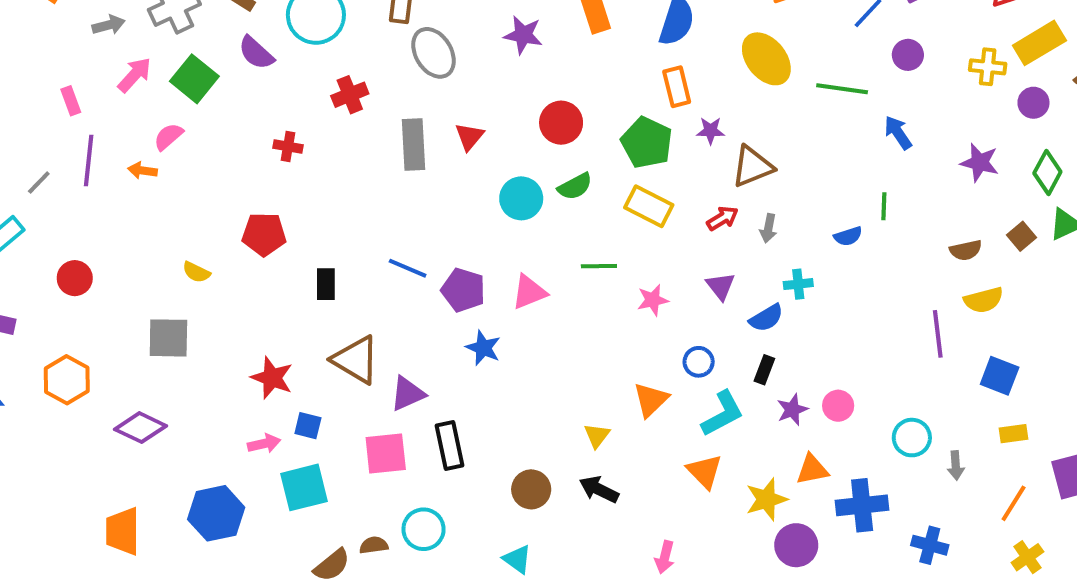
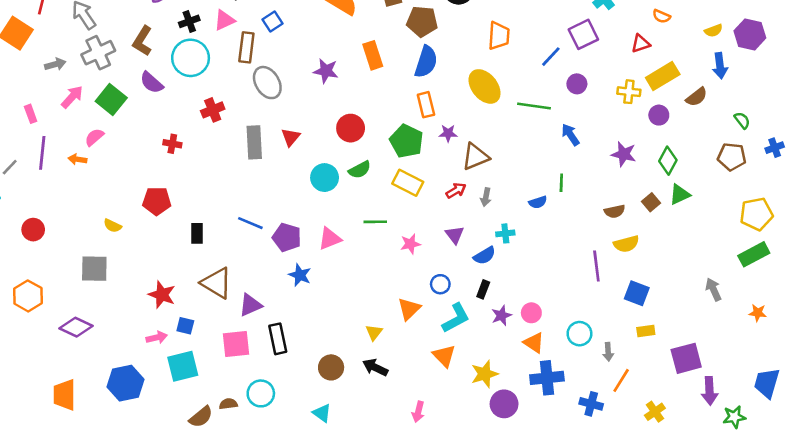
orange triangle: (812, 469) -> (534, 343), moved, turned 45
orange line: (1014, 503) -> (621, 380), moved

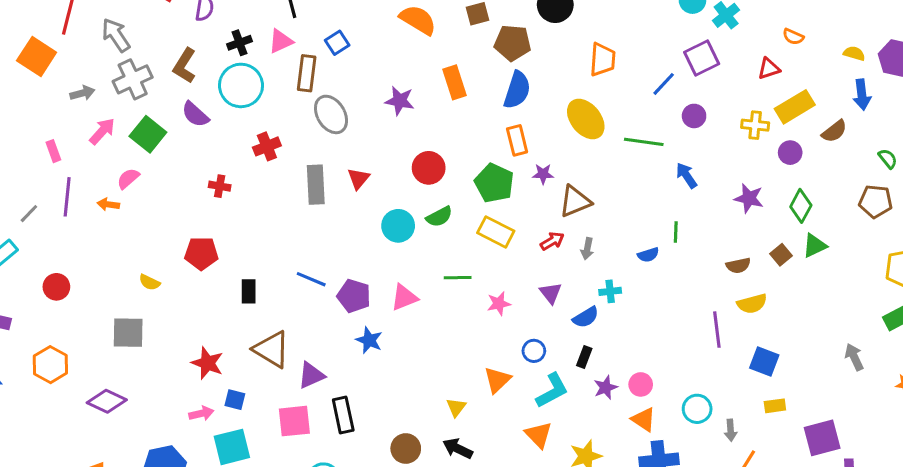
yellow semicircle: (713, 31) -> (854, 53), turned -144

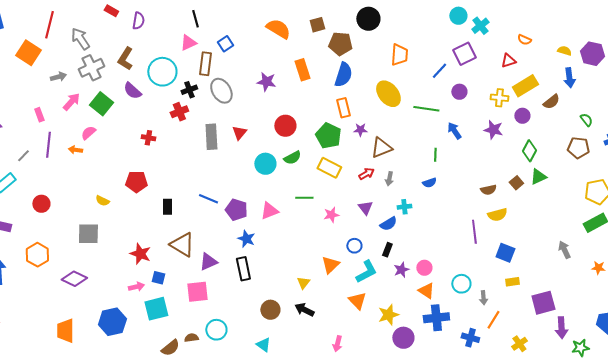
black cross: (239, 43) -> (189, 90), moved
purple star: (749, 198) -> (493, 130), moved
green line: (676, 232) -> (435, 155), moved
black rectangle: (343, 415) -> (243, 269), moved

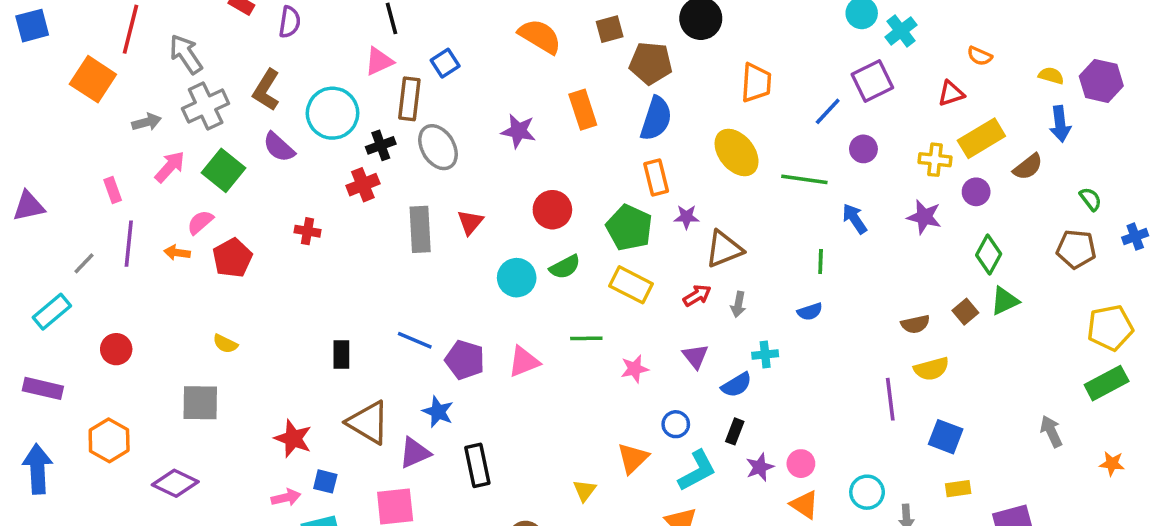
red pentagon: (136, 182) -> (232, 258), moved, turned -30
blue star: (246, 239) -> (438, 412), moved

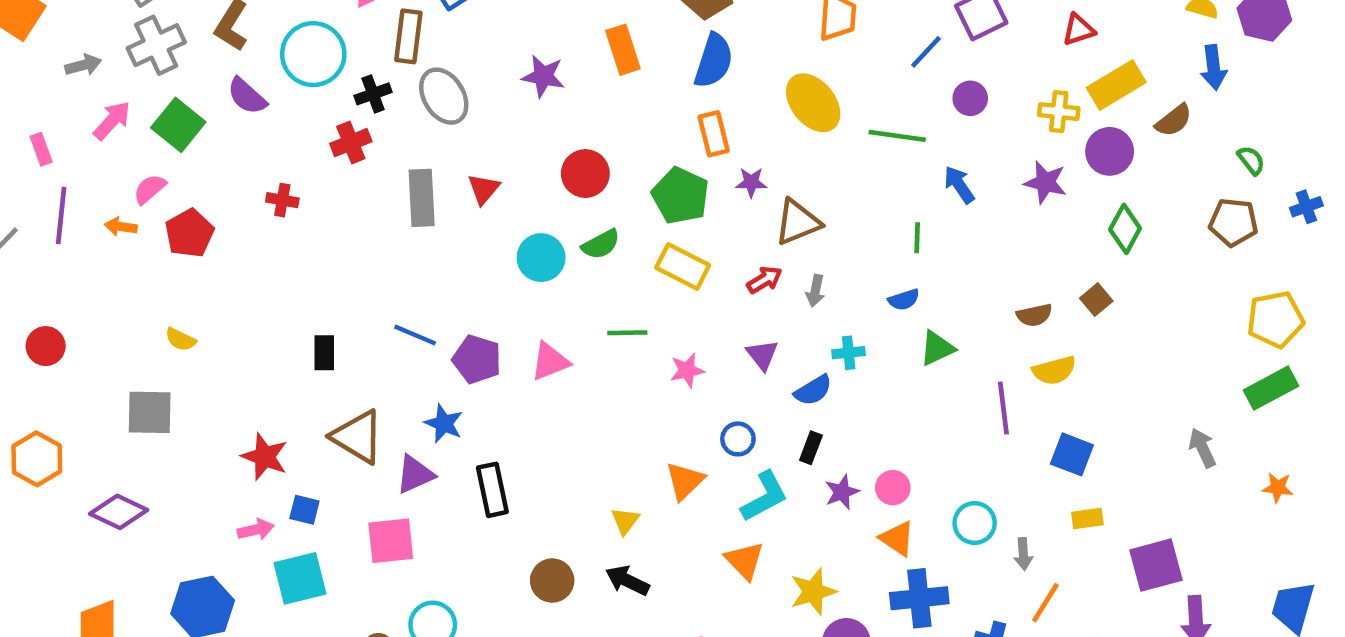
purple circle: (976, 192) -> (1110, 151), size x1.4
green triangle: (1005, 301) -> (937, 348), moved

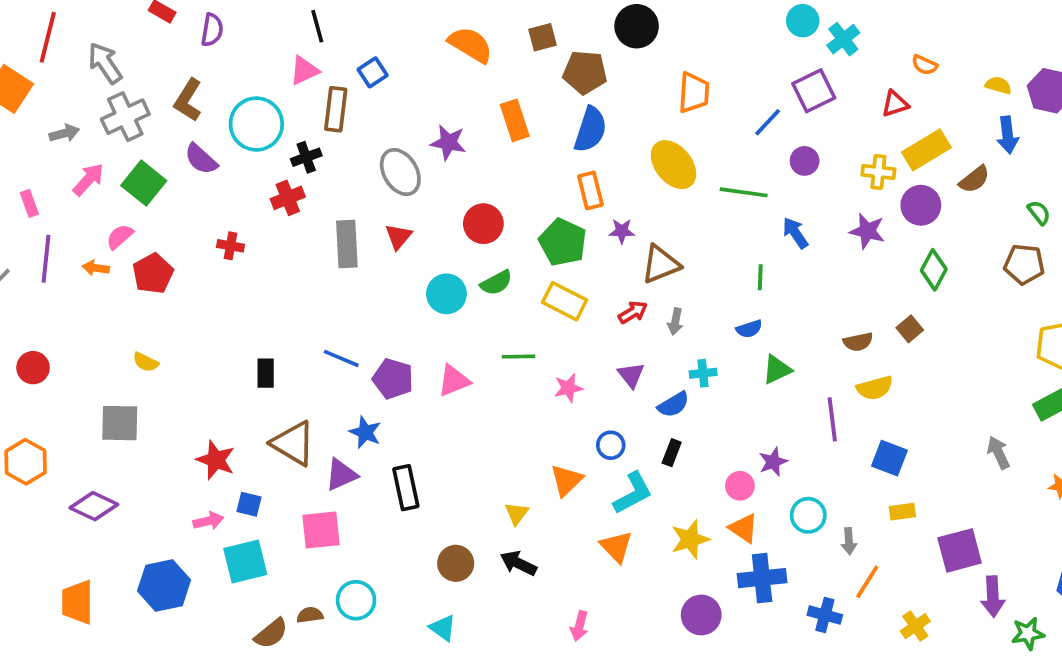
gray ellipse: (444, 96) -> (400, 172), moved
purple star: (842, 492) -> (773, 462), moved
yellow star: (813, 592) -> (690, 539), moved

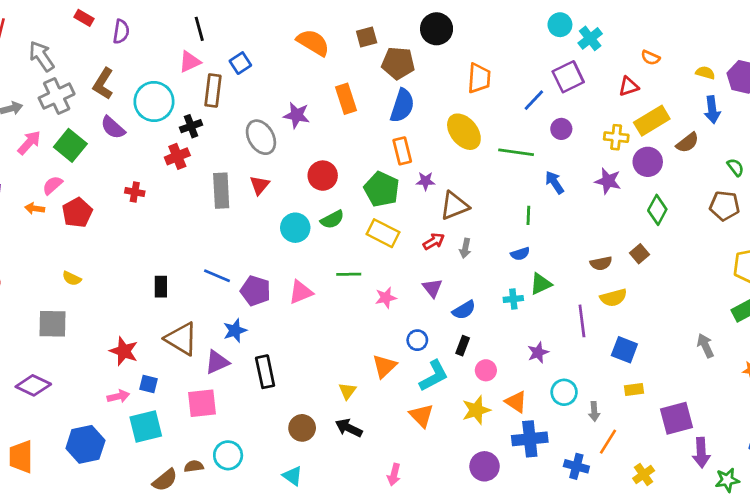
cyan cross: (703, 373) -> (513, 299), moved
blue star: (365, 432) -> (235, 331), turned 30
pink circle: (740, 486) -> (486, 370), moved

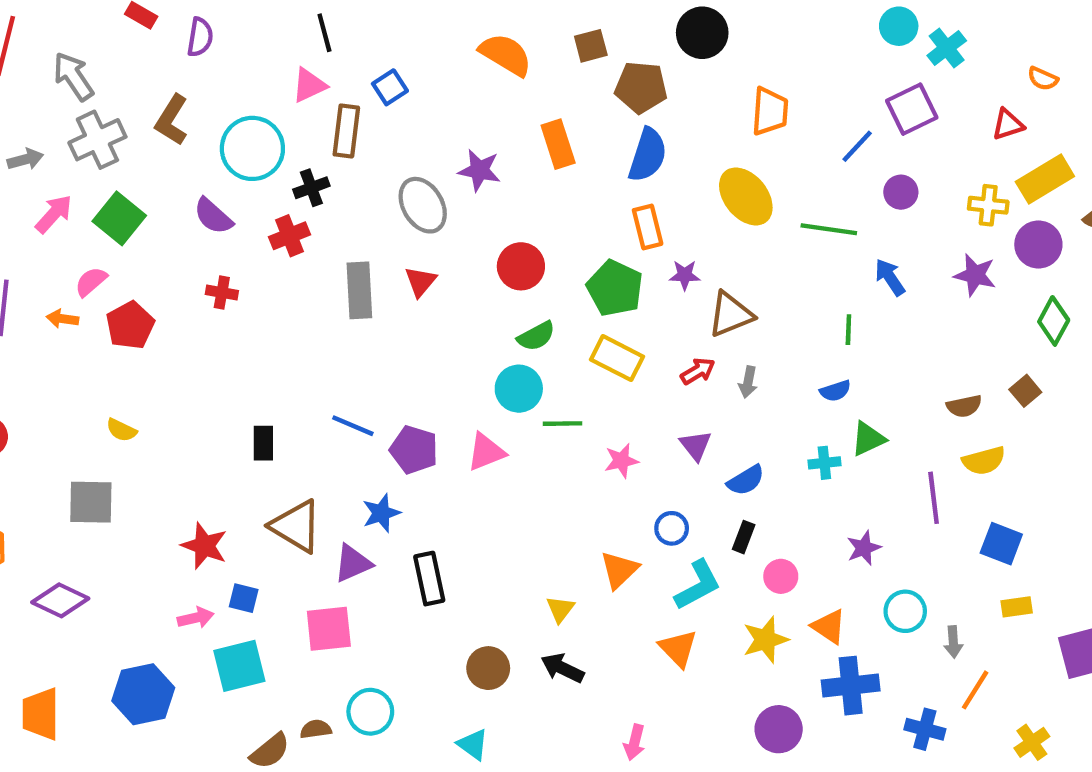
purple semicircle: (113, 128) -> (213, 216), moved
cyan circle: (295, 228) -> (519, 389), moved

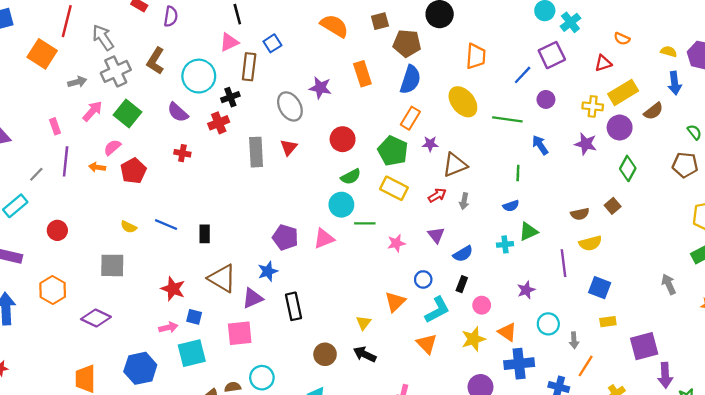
orange rectangle: (648, 227) -> (410, 118), turned 45
blue line: (353, 426) -> (166, 225), moved

